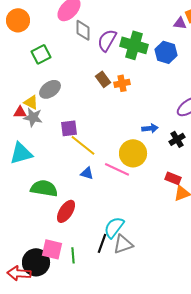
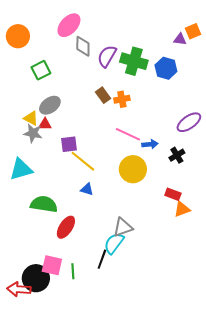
red triangle: (20, 112) -> (45, 124), moved
pink line: (117, 169) -> (128, 134), moved
gray triangle: (123, 244) -> (123, 227), moved

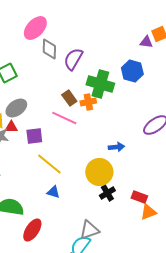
green cross: (134, 61) -> (100, 84), moved
pink line: (128, 134) -> (64, 118), moved
purple square: (69, 144) -> (34, 136), moved
black cross: (177, 155) -> (107, 193), moved

